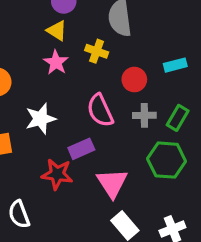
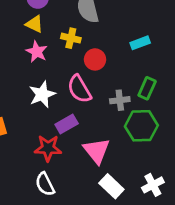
red circle: (134, 80) -> (95, 59), moved
gray cross: (144, 115) -> (120, 100), moved
white star: (41, 119) -> (42, 94), moved
white semicircle: (19, 214) -> (45, 184), moved

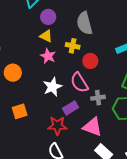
gray cross: (120, 100) -> (98, 98), moved
pink triangle: (96, 151) -> (92, 127), turned -30

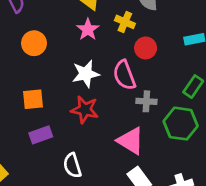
purple rectangle: (70, 108) -> (41, 135), moved
red star: (57, 126) -> (85, 110), moved

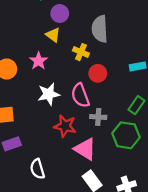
pink star: (88, 29) -> (38, 61), moved
red star: (85, 110) -> (65, 126), moved

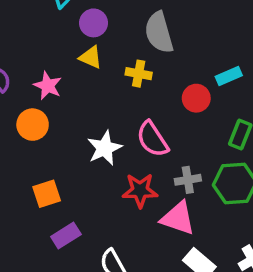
pink star: (38, 61) -> (48, 86), moved
red circle: (98, 73) -> (196, 98), moved
gray cross: (98, 117) -> (188, 180), moved

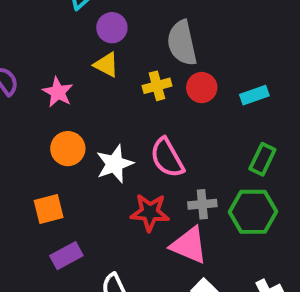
yellow cross: (139, 74) -> (157, 86), turned -30
red circle: (196, 98) -> (202, 88), moved
orange circle: (33, 125) -> (68, 149), moved

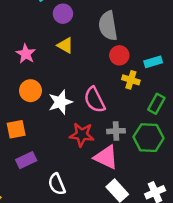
yellow triangle: (106, 65) -> (65, 45), moved
yellow cross: (157, 86) -> (131, 80), moved, turned 30

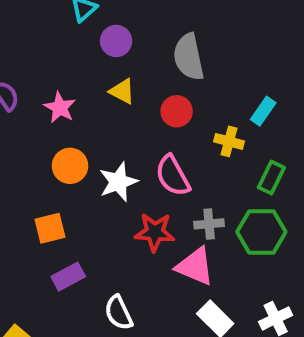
red circle: (119, 55) -> (177, 111), moved
cyan rectangle: (153, 62) -> (263, 111), turned -36

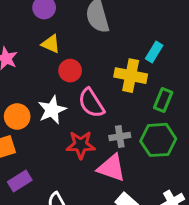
red circle: (177, 111) -> (70, 71), moved
yellow cross: (229, 141) -> (131, 76), size x1.5
orange circle: (70, 166) -> (17, 117), moved

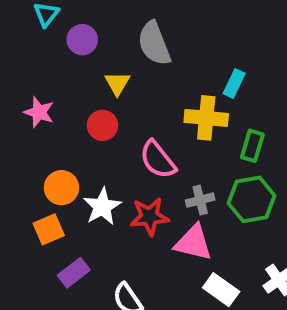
yellow triangle: (51, 44) -> (117, 83), moved, turned 42
red circle: (70, 71) -> (103, 125), moved
white star: (52, 110) -> (102, 207), moved

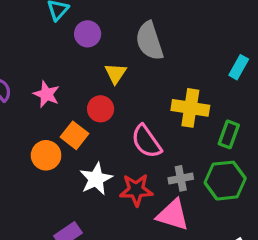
cyan rectangle: (234, 84) -> (239, 67), moved
orange circle: (61, 188) -> (46, 155), moved
orange square: (49, 229) -> (74, 135), moved, turned -32

